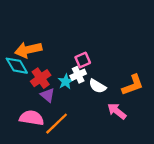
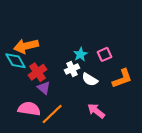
pink square: (83, 60) -> (104, 54), moved
cyan star: (66, 82) -> (80, 54), moved
pink arrow: (117, 111) -> (96, 111), moved

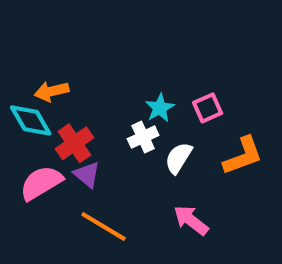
orange arrow: (26, 46) -> (52, 91), size x0.7
white semicircle: (90, 80) -> (178, 158), turned 91
pink semicircle: (29, 109) -> (41, 183), moved, turned -40
orange line: (52, 114) -> (104, 227), turned 75

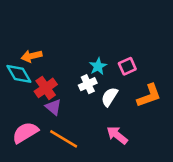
pink semicircle: (41, 183) -> (25, 133), moved

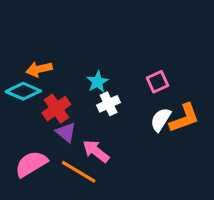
cyan star: (98, 66) -> (98, 82), moved
cyan diamond: (19, 74) -> (23, 91), turned -36
white semicircle: (109, 97) -> (161, 120), moved
pink arrow: (117, 135) -> (96, 151), moved

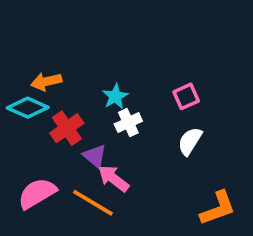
orange L-shape: (184, 118) -> (218, 208), moved
purple triangle: (66, 132) -> (95, 156), moved

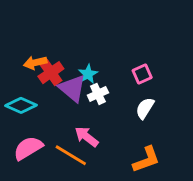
cyan diamond: (28, 108) -> (21, 105), moved
red cross: (67, 128) -> (51, 73), moved
purple triangle: (95, 156) -> (72, 88), moved, size x1.5
orange L-shape: (218, 208) -> (146, 160), moved

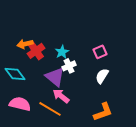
purple triangle: (72, 88) -> (55, 77), moved
cyan diamond: (21, 105) -> (15, 74), turned 30
pink semicircle: (28, 148) -> (20, 104), turned 45

